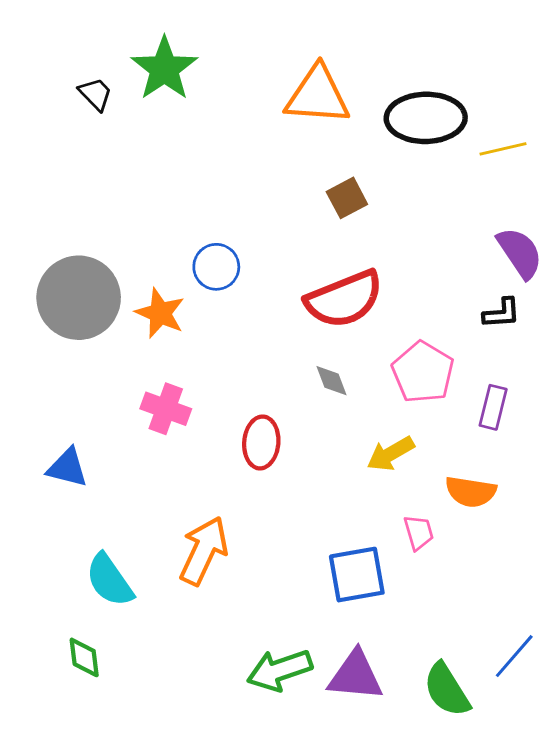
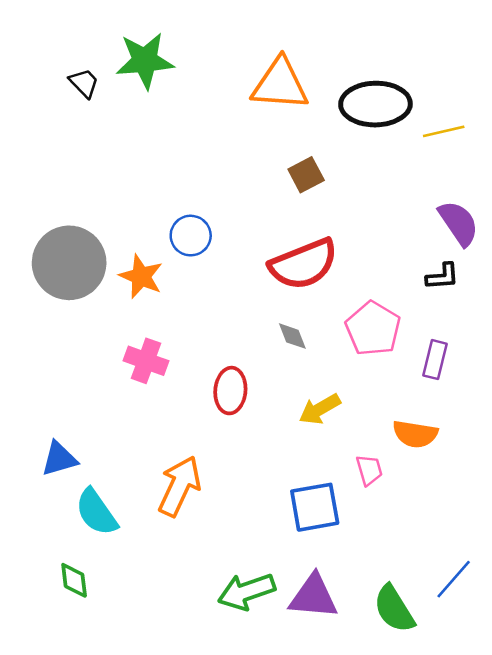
green star: (164, 69) -> (145, 61), turned 30
yellow arrow: (391, 454) -> (320, 409), moved
blue triangle: (67, 468) -> (59, 459), moved, turned -30

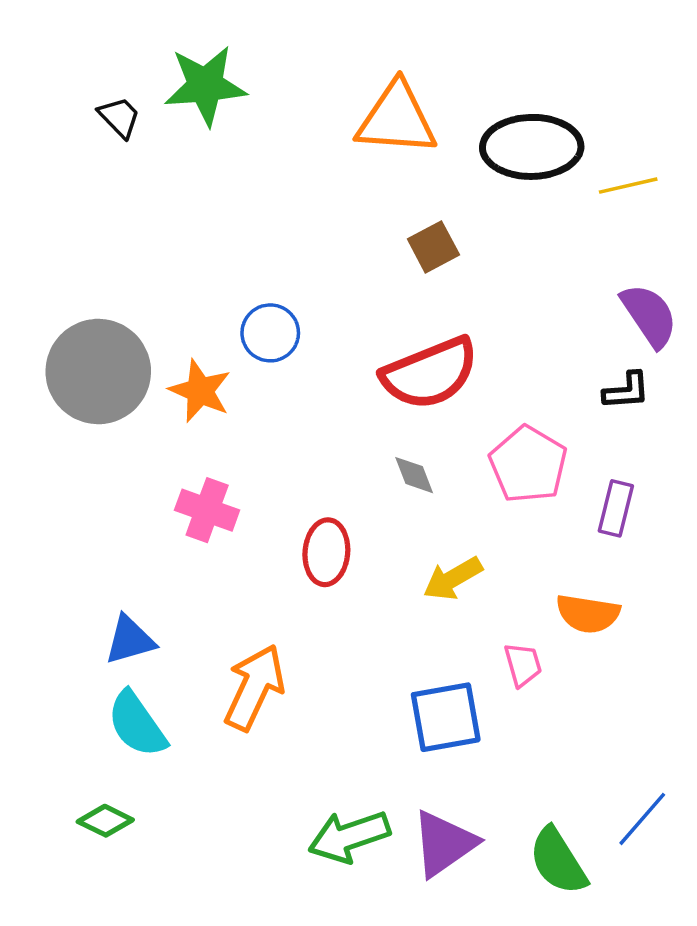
blue triangle: (59, 459) -> (130, 640), moved
green diamond: (74, 580) -> (105, 821), turned -57
purple triangle: (313, 596) -> (444, 844), turned -40

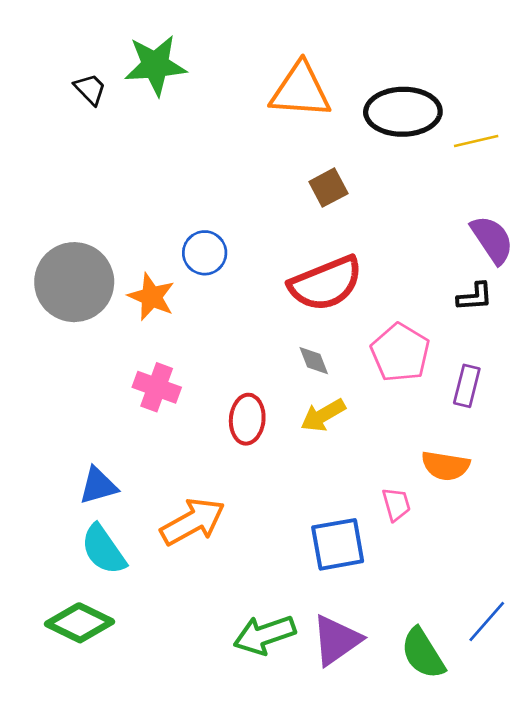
yellow arrow: (453, 579) -> (323, 415), moved
orange arrow: (254, 687) -> (193, 522), turned 36
green diamond: (105, 821) -> (80, 623), size x1.6

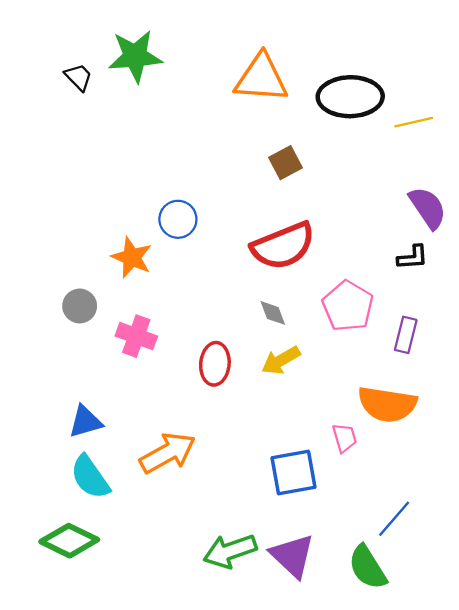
gray circle: (74, 282) -> (80, 306), moved, size x0.5
orange semicircle: (446, 466) -> (387, 404), size x1.4
blue line: (487, 621) -> (394, 519), moved
purple triangle: (336, 640) -> (292, 556), turned -42

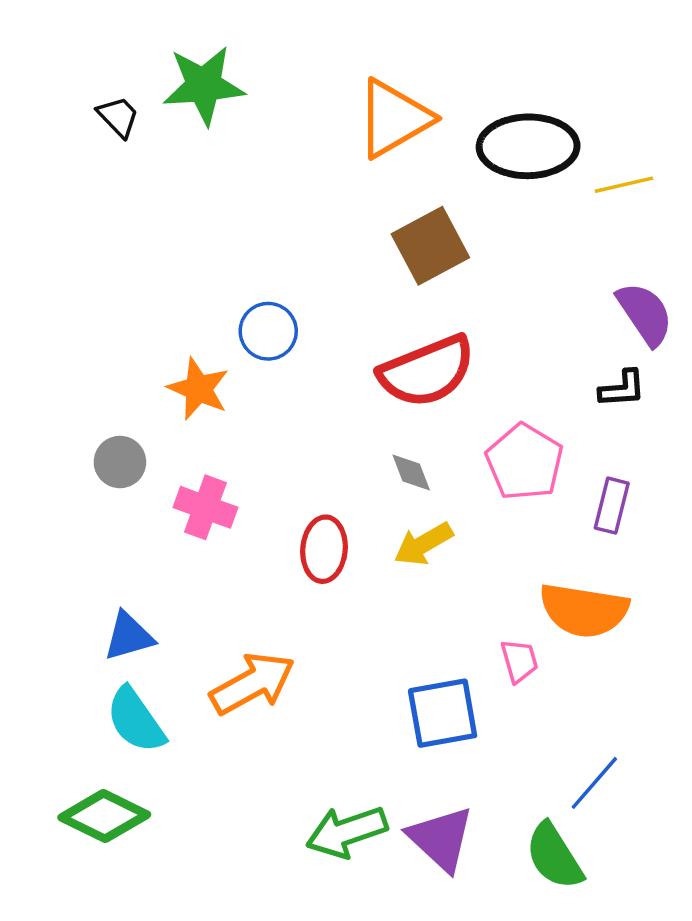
orange triangle: (261, 78) -> (394, 118), turned -34
brown square: (285, 163) -> (430, 246), size x1.5

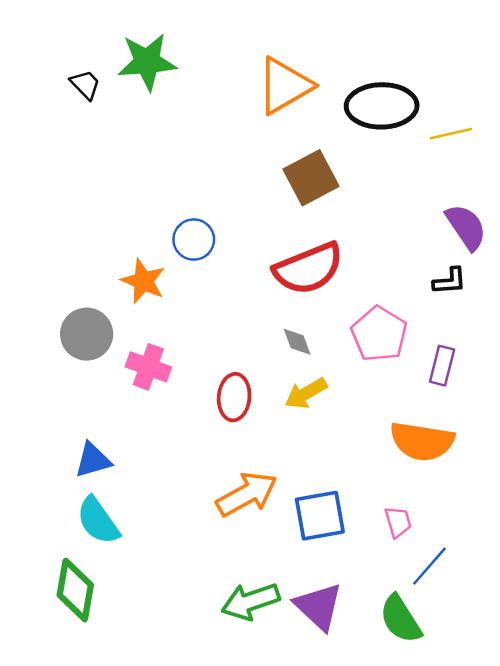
gray circle: (120, 462) -> (87, 334), size x1.4
pink trapezoid: (519, 661) -> (398, 522), moved
orange arrow: (253, 683) -> (247, 494), moved
green diamond: (104, 816) -> (75, 590), turned 74

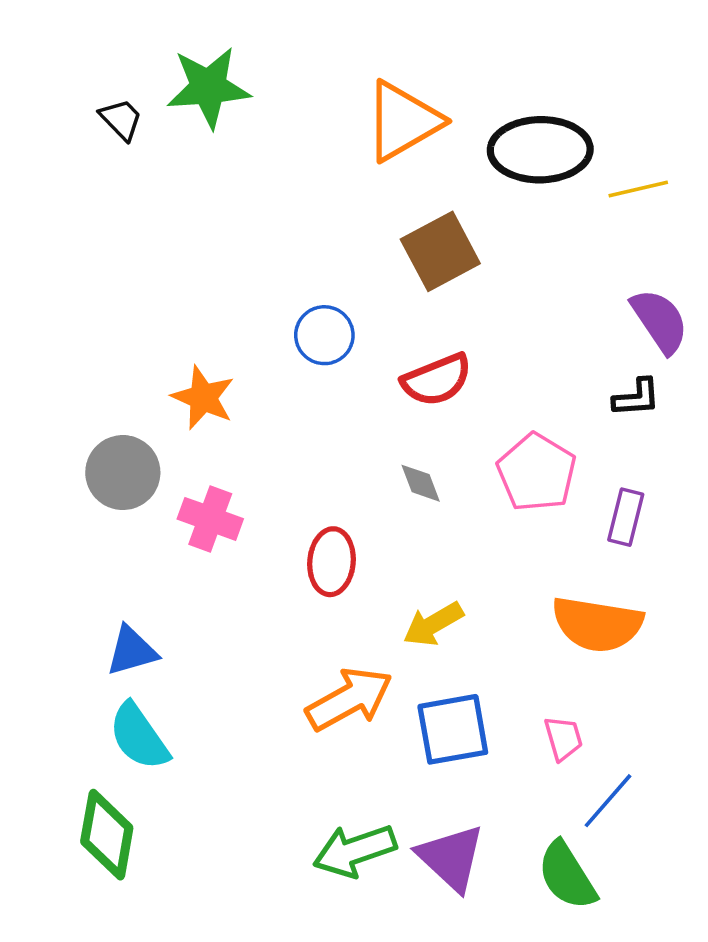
blue circle: (194, 240) -> (324, 335), moved
red semicircle: (308, 269) -> (437, 380), size x0.7
yellow arrow: (306, 393) -> (433, 624), moved

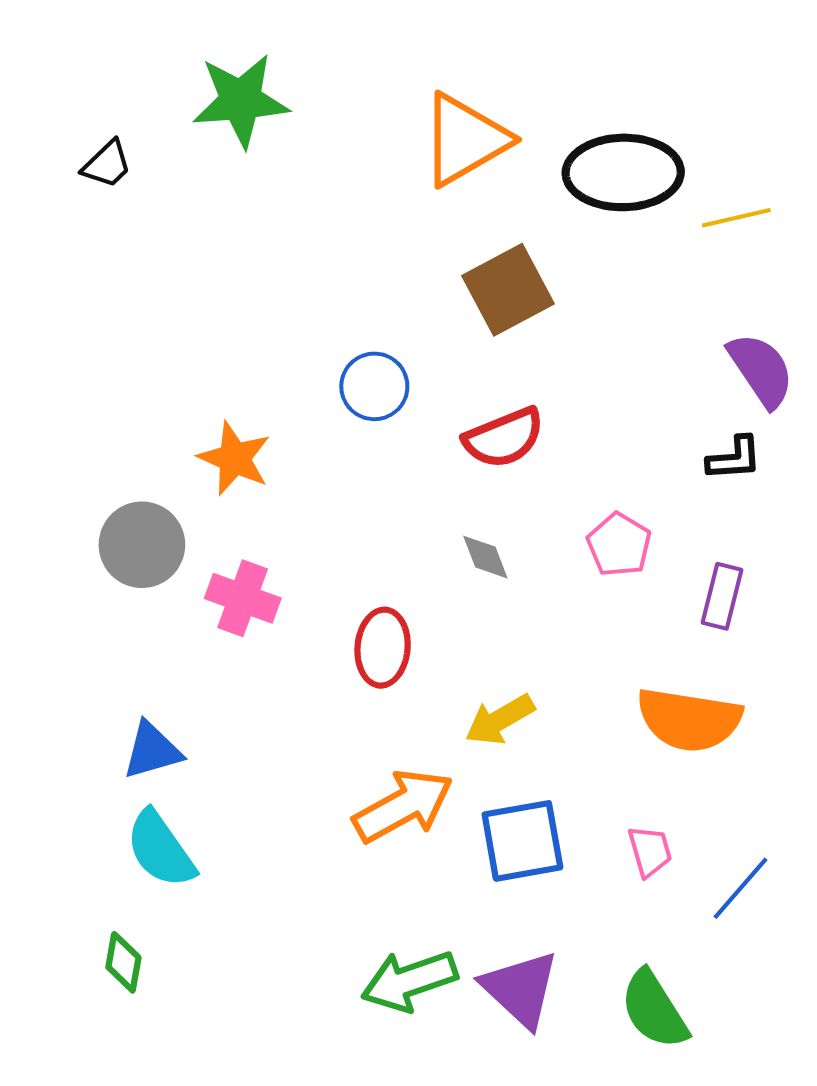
black trapezoid: (121, 119) -> (107, 164), moved, turned 90
pink pentagon: (537, 473) -> (619, 545), size x0.7
blue line: (608, 801) -> (740, 888), moved
green diamond: (107, 835) -> (123, 962), size x0.6

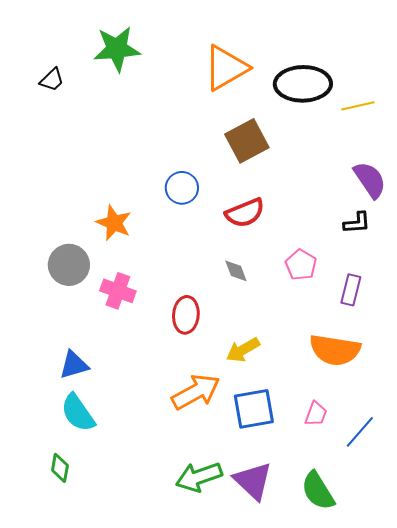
pink trapezoid: (650, 851) -> (316, 414), turned 36

